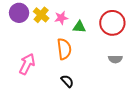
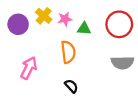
purple circle: (19, 13) -> (18, 24), moved
gray semicircle: (115, 59) -> (122, 63), size x1.5

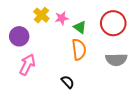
purple circle: (18, 24) -> (19, 36), moved
green triangle: (84, 29) -> (80, 27), turned 32
orange semicircle: (68, 52) -> (79, 49), moved

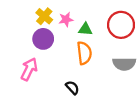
green triangle: (80, 27) -> (85, 29), turned -32
purple circle: (19, 36) -> (43, 39), moved

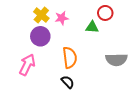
red circle: (121, 25) -> (105, 13), moved, size x0.6
green triangle: (85, 29) -> (92, 27), moved
orange semicircle: (84, 53) -> (70, 58), moved

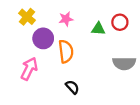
red circle: (105, 13) -> (120, 22), moved
yellow cross: (41, 15) -> (27, 17), moved
orange semicircle: (70, 58) -> (66, 51), moved

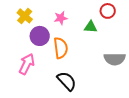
red circle: (120, 22) -> (108, 11), moved
black semicircle: (72, 87) -> (67, 81), size x1.5

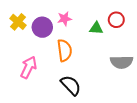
red circle: (108, 11) -> (116, 20), moved
yellow cross: (25, 16) -> (18, 22), moved
purple circle: (40, 36) -> (42, 27), moved

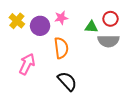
gray semicircle: (122, 62) -> (108, 41), moved

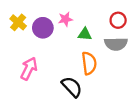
green triangle: (91, 27) -> (85, 34), moved
orange semicircle: (61, 48) -> (89, 63), moved

